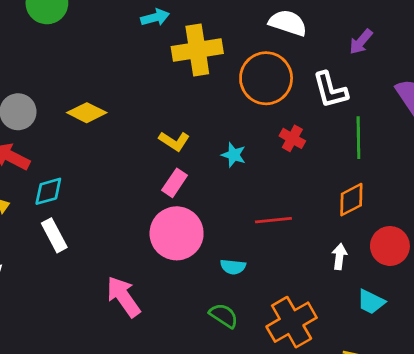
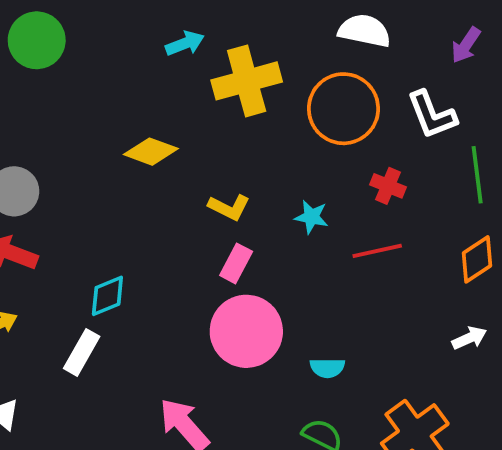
yellow diamond: (87, 113) -> (151, 152), moved
cyan diamond: (48, 191) -> (107, 296), moved
red line: (273, 220) -> (377, 251), moved
white rectangle: (54, 235) -> (82, 352), turned 64
white arrow: (339, 257) -> (469, 338), turned 65

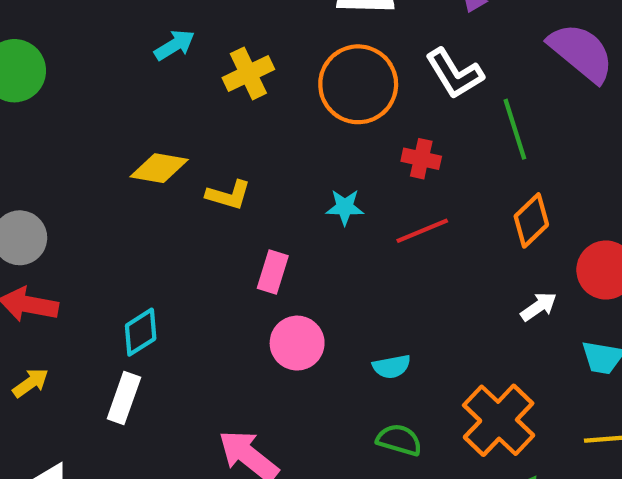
yellow cross: (247, 81) -> (248, 73), size x0.7
yellow L-shape: (229, 207) -> (229, 195), moved
pink circle: (246, 331) -> (297, 343), size x0.7

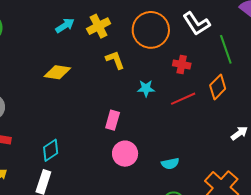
cyan arrow: (175, 45) -> (65, 25), moved
yellow L-shape: (229, 195) -> (115, 60), moved, turned -125
orange diamond: (531, 220) -> (218, 87), moved

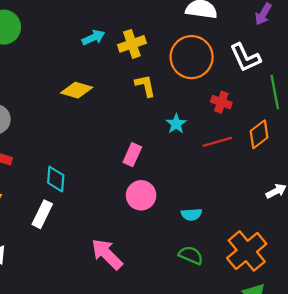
cyan star: (146, 88) -> (176, 124), turned 30
cyan diamond: (51, 150) -> (56, 179), turned -60

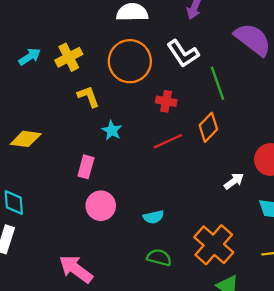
yellow diamond: (77, 90) -> (26, 139), moved
cyan star: (176, 124) -> (112, 130), moved

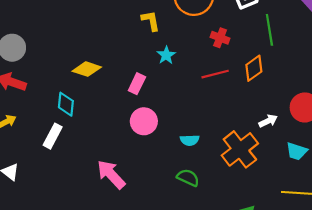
yellow diamond: (26, 139) -> (87, 69), moved
orange cross: (214, 245) -> (240, 149), moved

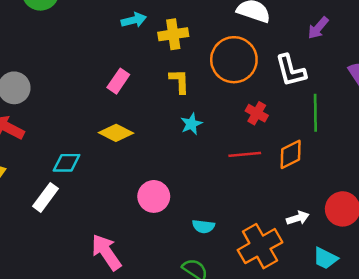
yellow diamond: (87, 69) -> (116, 133), moved
pink rectangle: (137, 84) -> (118, 81), moved
cyan diamond: (66, 104) -> (66, 163), turned 75

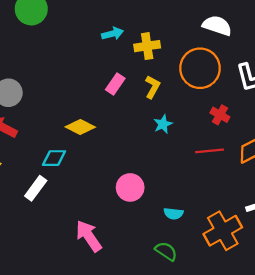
pink rectangle: (118, 81) -> (115, 84), moved
yellow L-shape: (179, 81) -> (152, 87), turned 30
yellow diamond: (116, 133) -> (80, 127), moved

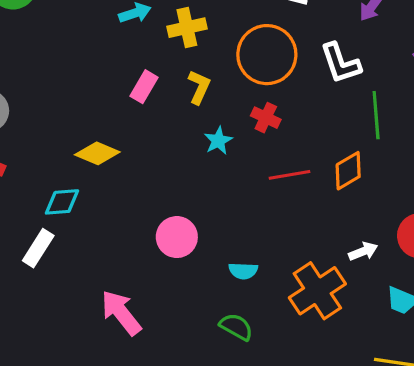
red cross: (220, 115) -> (266, 118), moved

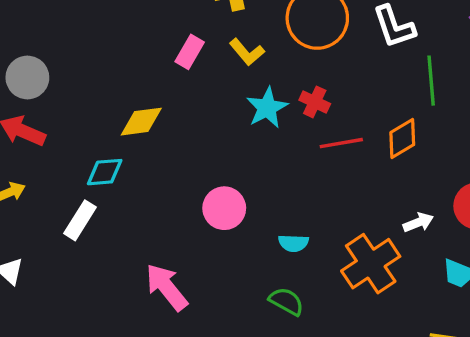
yellow L-shape: (199, 87) -> (247, 52), turned 116
red cross: (266, 118) -> (315, 102), moved
cyan star: (218, 141) -> (267, 108), size x1.4
yellow diamond: (97, 153) -> (141, 122), turned -30

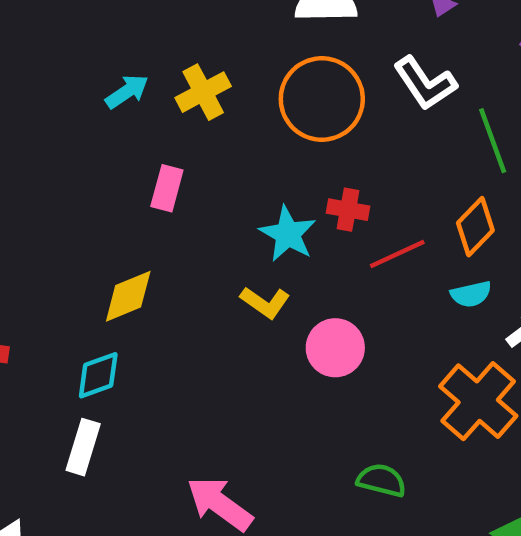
yellow L-shape: (247, 52) -> (265, 302), moved
pink circle: (224, 208) -> (335, 348), moved
cyan semicircle: (293, 243) -> (471, 294), moved

